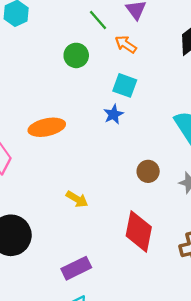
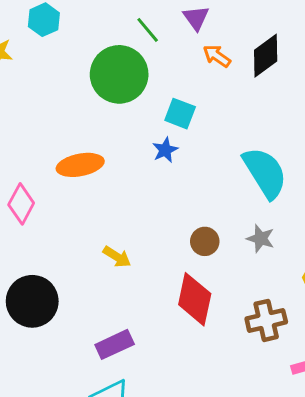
orange arrow: (126, 44) -> (217, 56), moved
green circle: (76, 55) -> (119, 74), size x1.8
brown circle: (148, 171) -> (205, 241), moved

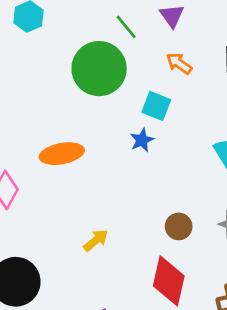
orange arrow: (217, 56) -> (179, 63), moved
yellow arrow: (117, 257) -> (96, 240), turned -72

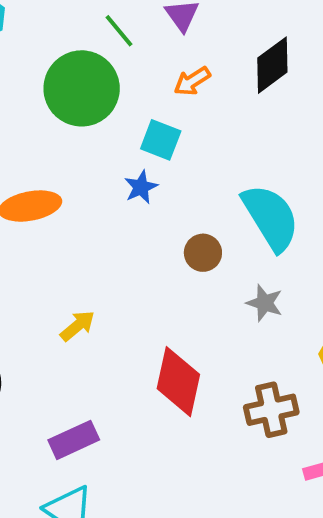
orange arrow: (179, 63) -> (192, 81), turned -68
brown circle: (179, 226) -> (203, 253), moved

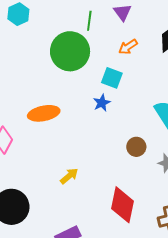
green line: (119, 31) -> (89, 21), turned 48
brown circle: (203, 253) -> (136, 147), moved

